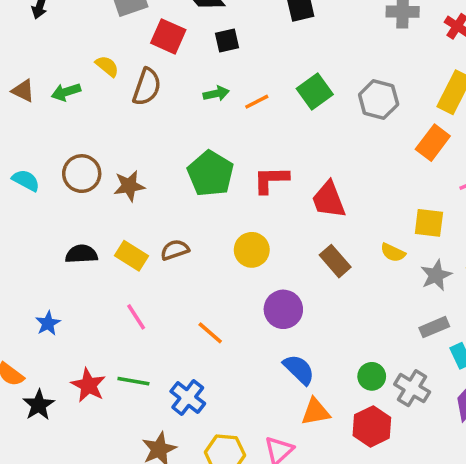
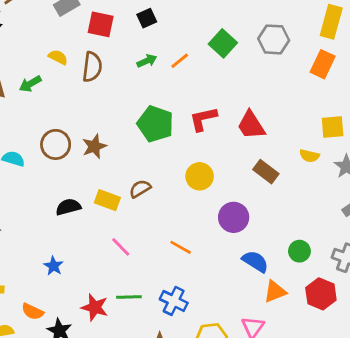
green circle: (372, 376) -> (299, 251), moved

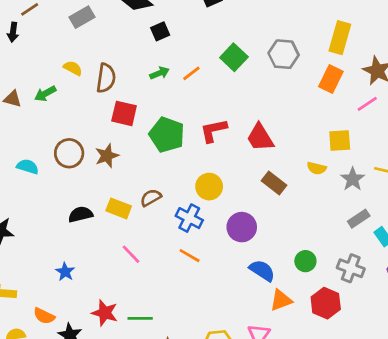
red square: (101, 24) -> (124, 113), moved
green line: (129, 297) -> (140, 318), moved
blue cross: (174, 301) -> (189, 218), moved

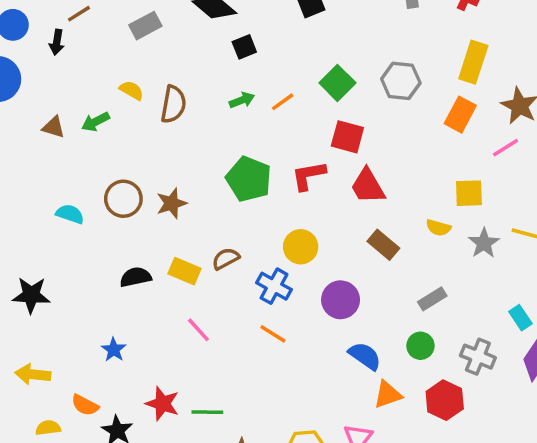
red square: (124, 113) -> (347, 137), moved
gray rectangle: (359, 219) -> (432, 299), moved

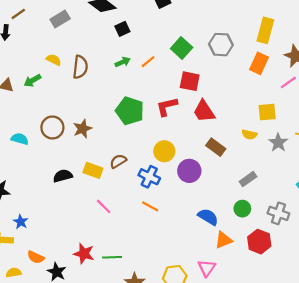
purple circle: (341, 300) -> (189, 171), moved
blue star: (114, 350) -> (21, 222), moved

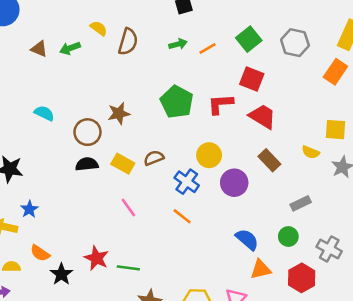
red trapezoid: (204, 111) -> (263, 116), turned 145
brown circle: (52, 127) -> (88, 132), moved

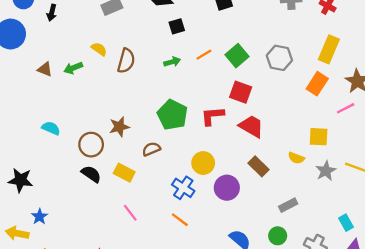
orange line: (207, 49) -> (204, 55), moved
brown semicircle: (154, 158) -> (151, 149), moved
black semicircle: (87, 164) -> (91, 174), turned 42

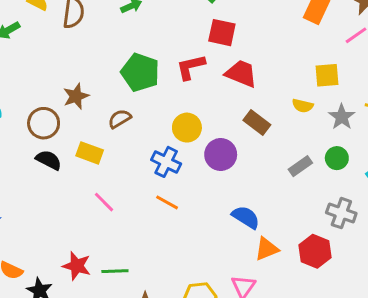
green circle: (278, 236) -> (337, 158), moved

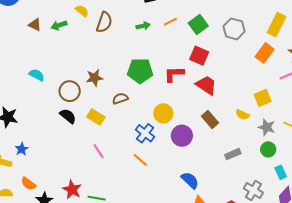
green pentagon: (140, 72) -> (140, 71), turned -30
yellow square: (327, 75) -> (263, 98), turned -30
gray star: (342, 117) -> (267, 127), turned -30
green circle: (337, 158) -> (268, 149), moved

